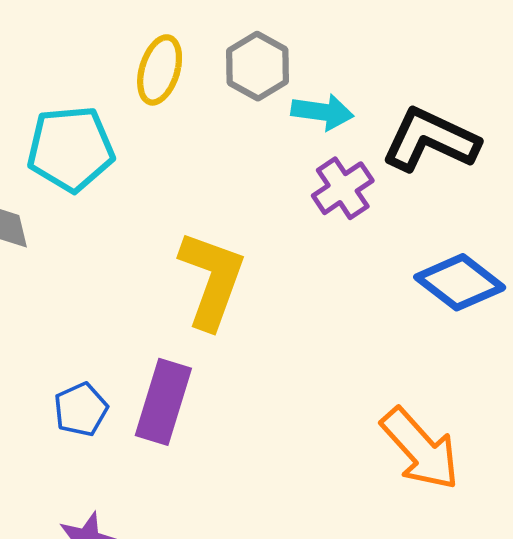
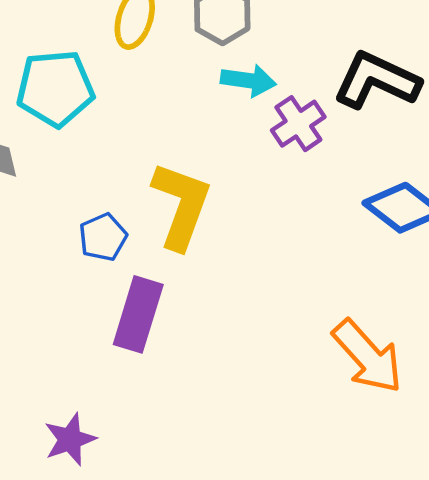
cyan arrow: (322, 112) -> (248, 80), moved
blue pentagon: (81, 409) -> (103, 237), moved

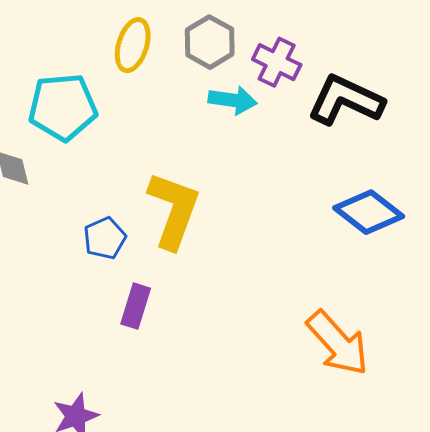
purple cross: (298, 124) -> (277, 62), moved, turned -30
purple rectangle: (138, 314) -> (136, 306), size x0.7

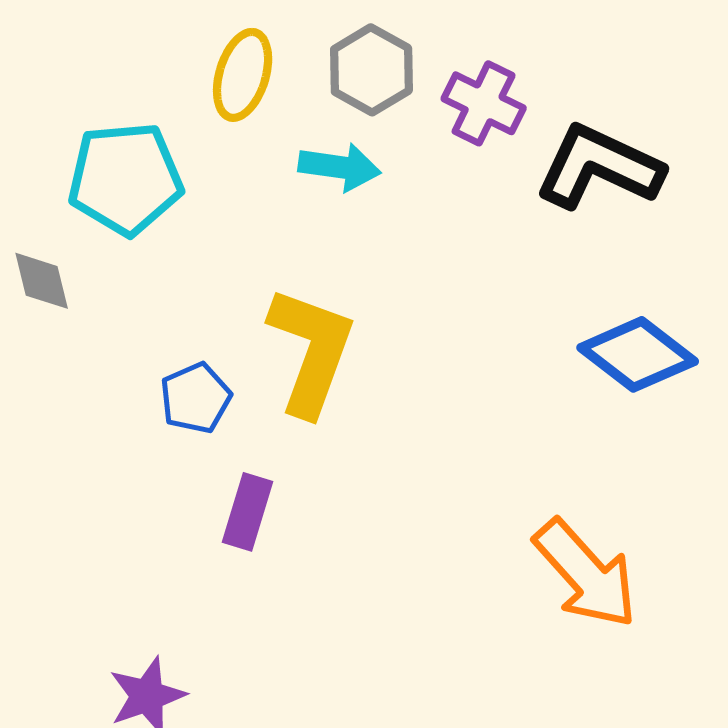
cyan arrow: (233, 100) -> (340, 167), moved

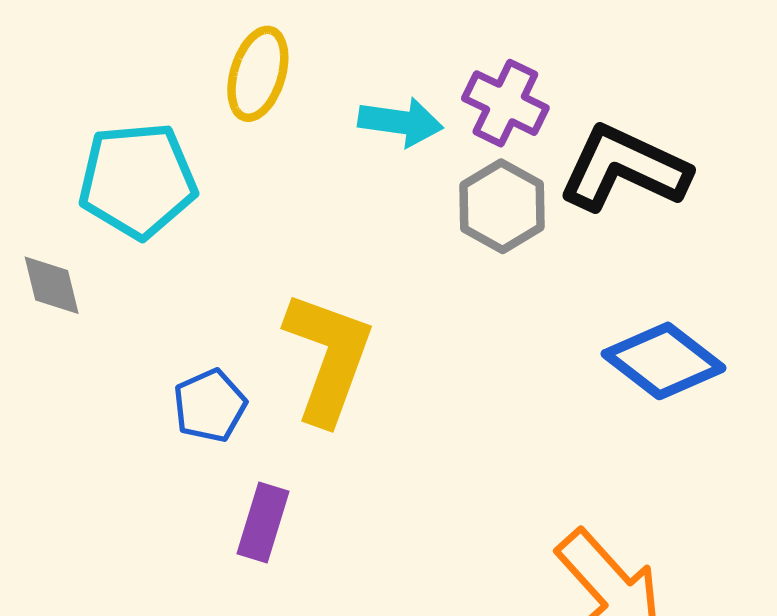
gray hexagon: (371, 70) -> (502, 206), moved
cyan arrow: (340, 167) -> (401, 122), moved

